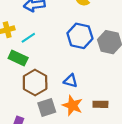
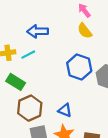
cyan line: (28, 38) -> (28, 55), moved

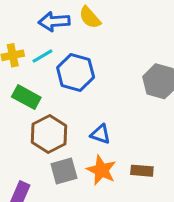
yellow semicircle: (85, 31) -> (90, 18), moved
blue hexagon: (79, 67) -> (76, 72), moved

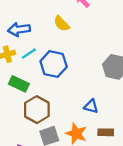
blue arrow: (54, 21) -> (19, 29), moved
blue triangle: (100, 134) -> (91, 106), moved

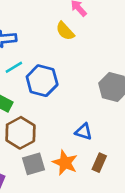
yellow semicircle: (62, 24) -> (65, 31), moved
brown rectangle: (106, 132) -> (99, 163), turned -70

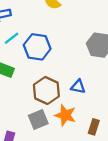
brown hexagon: (20, 133) -> (46, 90), moved
brown rectangle: (99, 163) -> (94, 127), moved

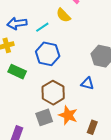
cyan line: (12, 38) -> (42, 27), moved
blue triangle: (78, 87) -> (87, 84), moved

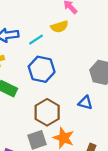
yellow semicircle: (63, 15) -> (59, 27), turned -63

